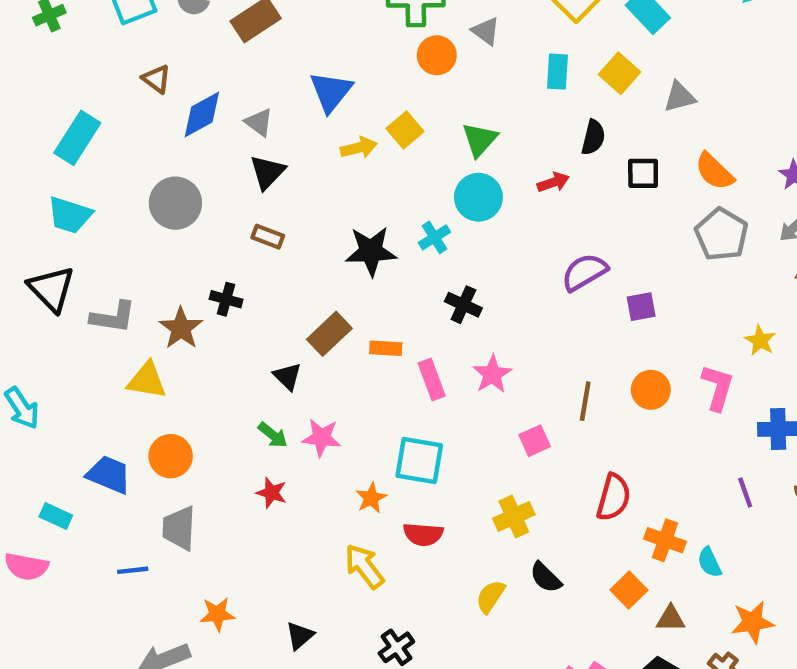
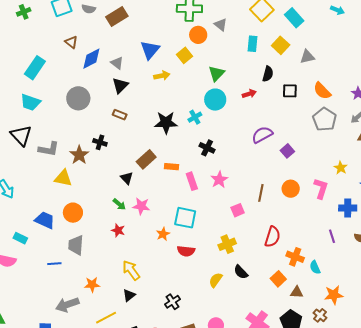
yellow square: (405, 130) -> (185, 55), moved
purple square: (641, 307) -> (287, 151), turned -32
yellow arrow: (364, 566) -> (131, 270), moved

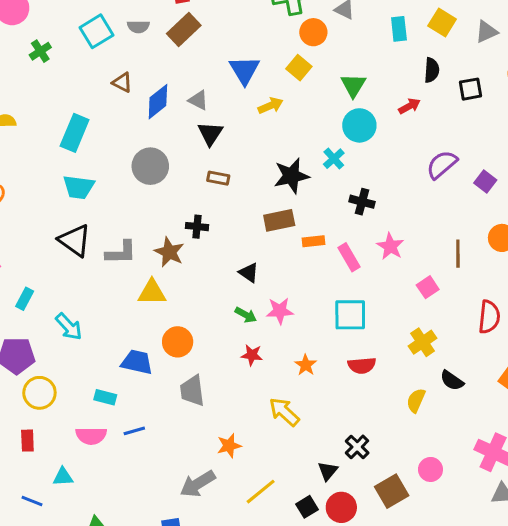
brown rectangle: (146, 159) -> (279, 220), moved, turned 42
orange star: (163, 234) -> (306, 365), moved
blue line: (54, 264) -> (134, 431), moved
black triangle: (129, 295) -> (328, 471), moved

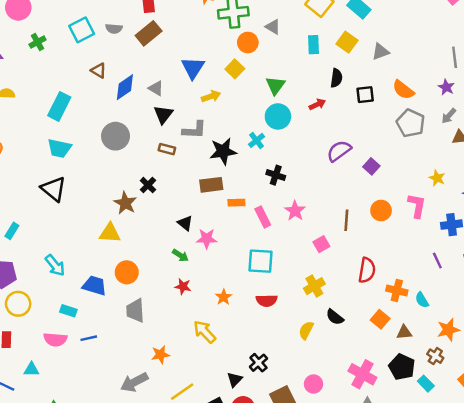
black cross: (197, 227) -> (148, 185), turned 35
gray L-shape: (121, 253) -> (194, 130), moved
pink star: (280, 311) -> (207, 239), moved
cyan arrow: (69, 327) -> (55, 265), moved

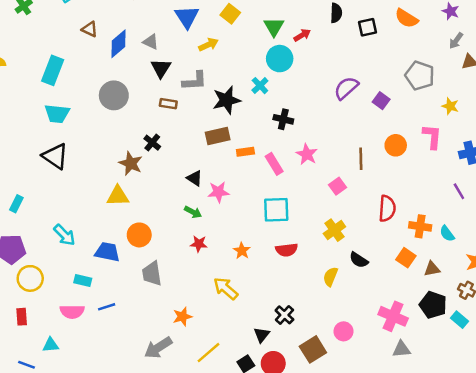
red arrow: (317, 104) -> (302, 35), moved
gray pentagon: (411, 123) -> (420, 76), moved

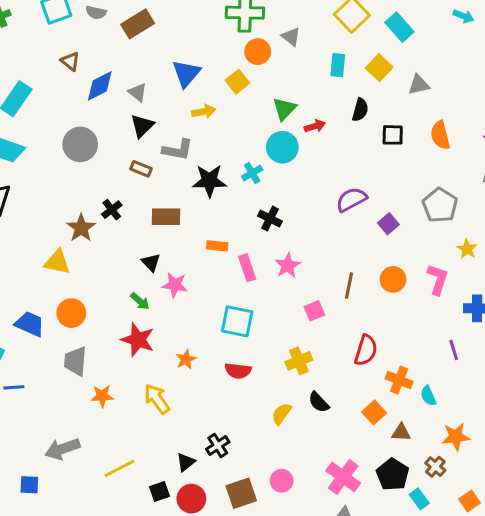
orange semicircle: (406, 18) -> (440, 135), turned 30
brown rectangle: (218, 136) -> (166, 217), moved
red star: (199, 244) -> (138, 340), size x1.6
orange star: (182, 317) -> (102, 396), moved

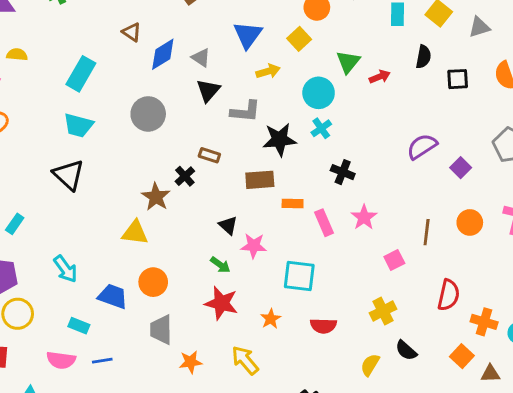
cyan circle: (282, 147) -> (319, 93), moved
brown rectangle: (141, 169) -> (209, 155), moved
brown rectangle: (166, 217) -> (260, 180), moved
cyan square: (237, 321) -> (299, 276), moved

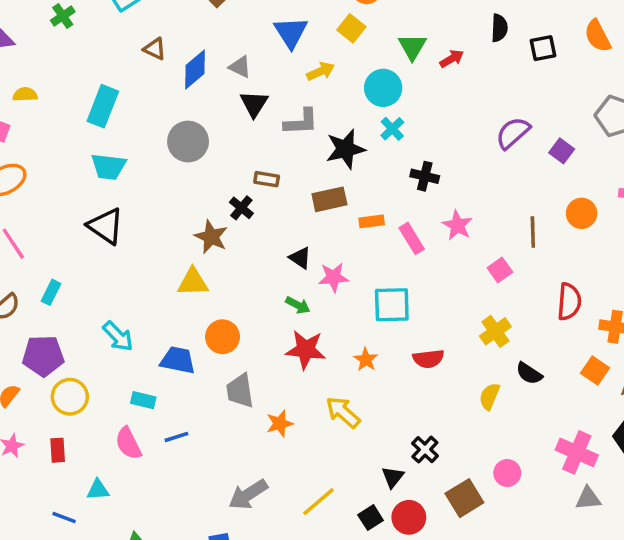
pink semicircle: (61, 360) -> (128, 443), turned 64

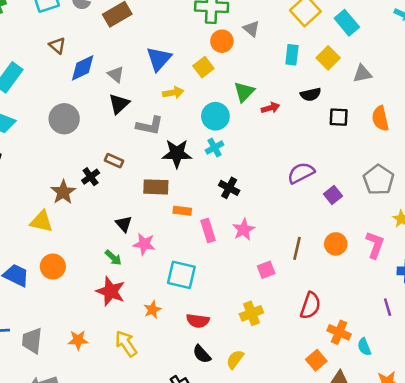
black semicircle: (499, 28) -> (311, 94), turned 60
black semicircle: (529, 373) -> (202, 354), moved
gray trapezoid: (240, 391) -> (32, 341), moved

